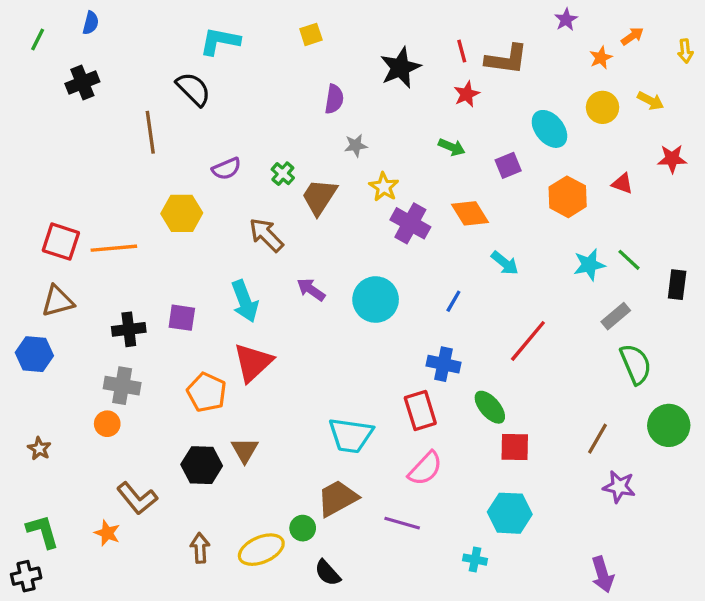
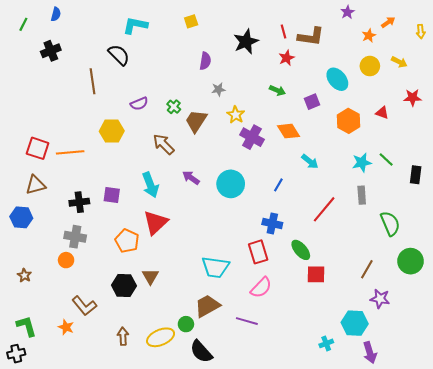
gray rectangle: (616, 316) -> (362, 195), moved, turned -54
cyan hexagon: (510, 513) -> (355, 323), moved
cyan cross: (475, 560) -> (326, 343), moved, turned -32
black semicircle: (328, 573) -> (201, 352), size x1.4

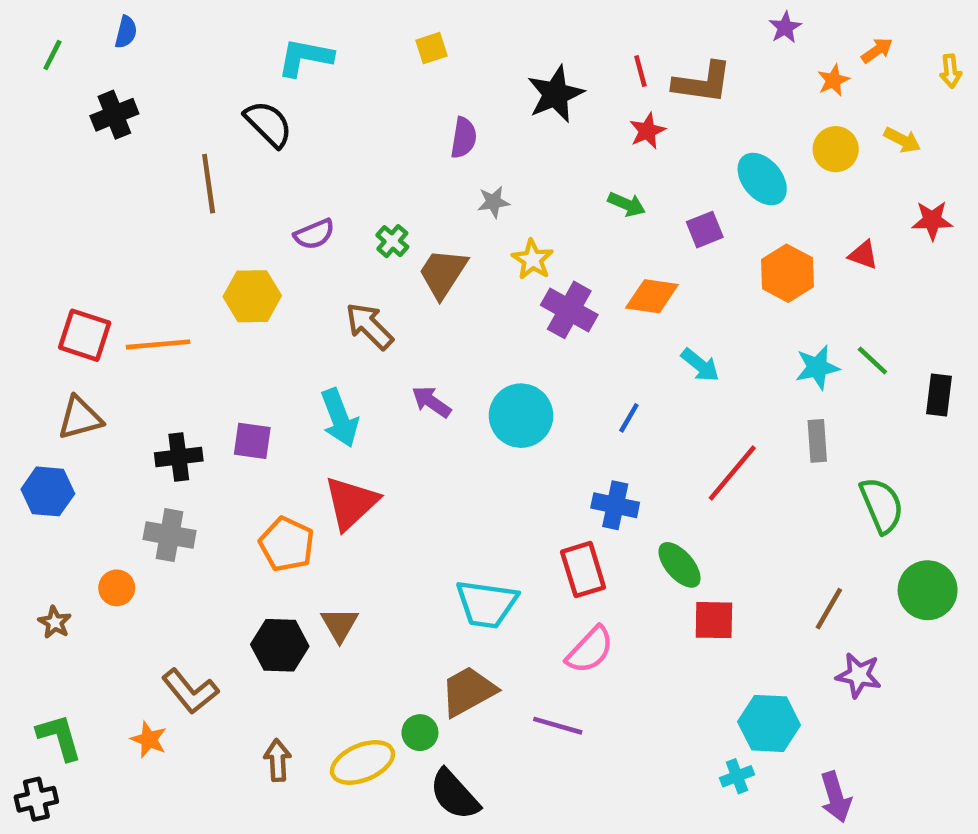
orange diamond: (289, 131) -> (652, 296), turned -50
orange circle: (66, 260) -> (117, 588), moved
cyan hexagon: (355, 323) -> (769, 723), moved

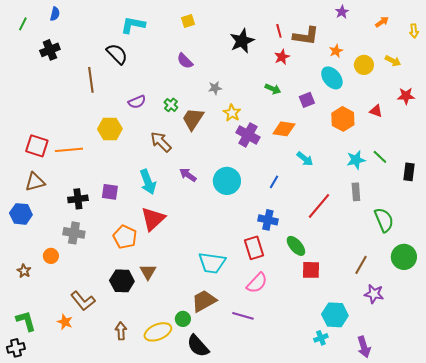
orange star: (833, 80) -> (336, 51), moved
purple semicircle: (464, 138) -> (185, 61), moved, turned 126

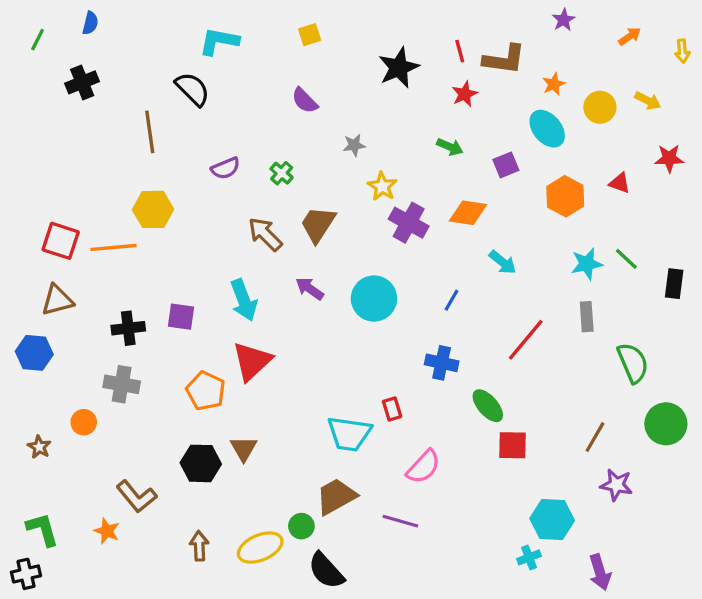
brown trapezoid: (193, 119) -> (318, 224), moved
yellow hexagon: (110, 129) -> (153, 209), moved
red rectangle: (254, 248) -> (392, 409), moved, size x0.6

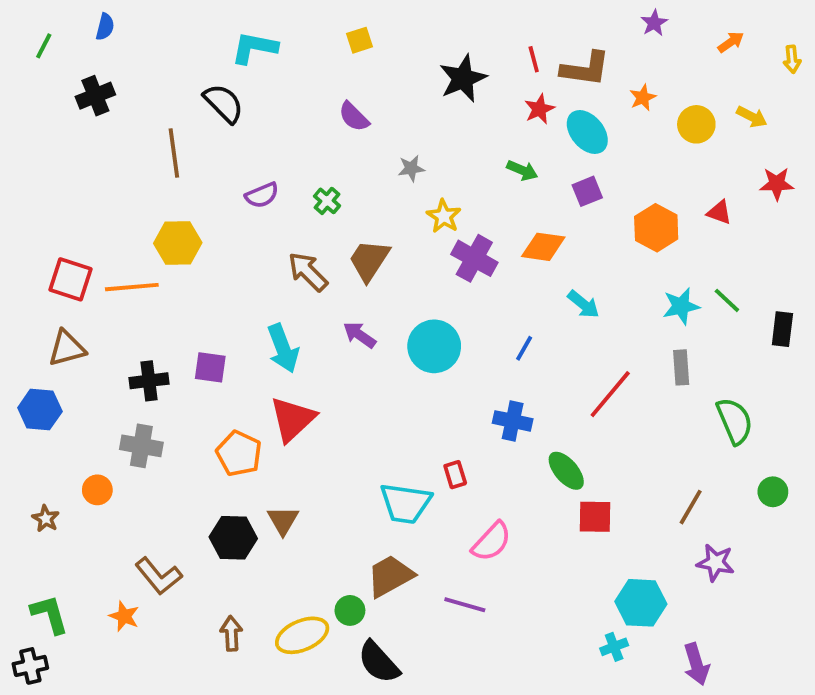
cyan ellipse: (547, 129) -> (587, 132), moved
green circle: (666, 424) -> (773, 492), size x0.6

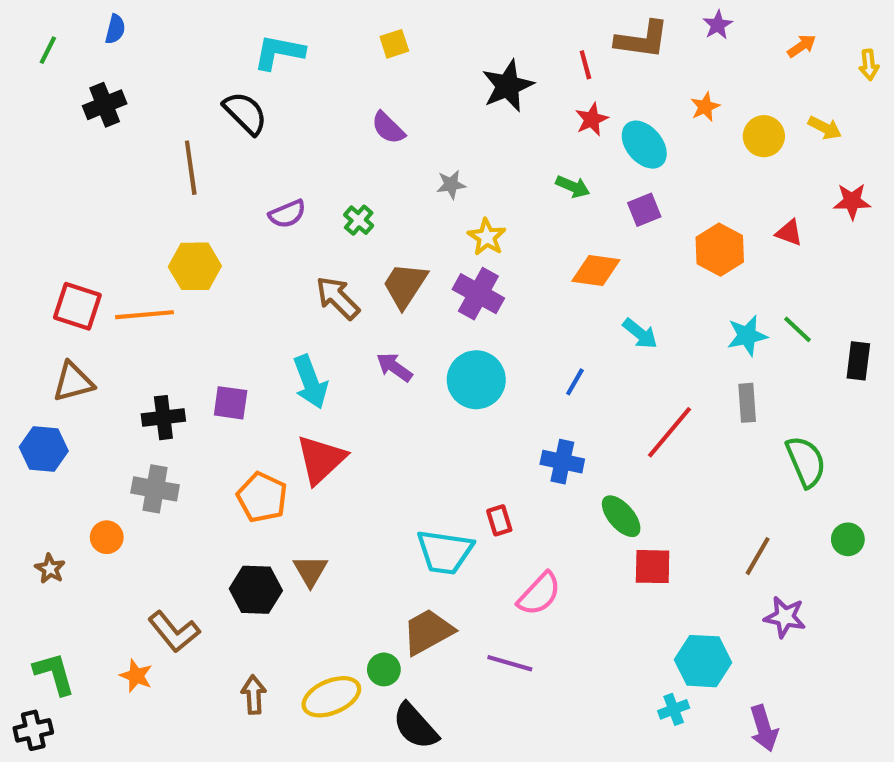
brown L-shape: (585, 69) -> (642, 40), moved
purple cross: (474, 258) -> (478, 294), moved

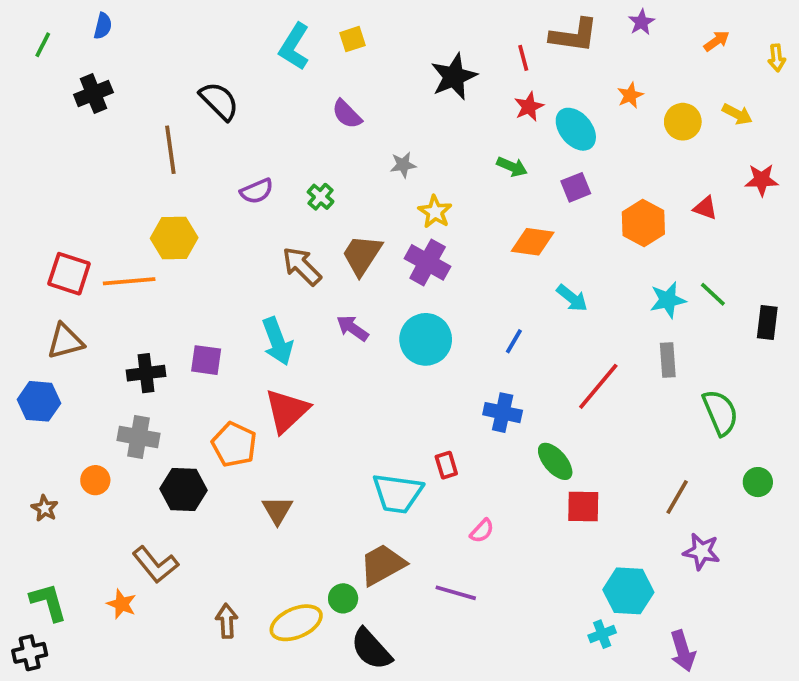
cyan L-shape: (279, 52) -> (294, 47), moved, turned -69
black hexagon: (256, 590) -> (184, 490), moved
pink semicircle: (539, 594) -> (482, 531), size x0.6

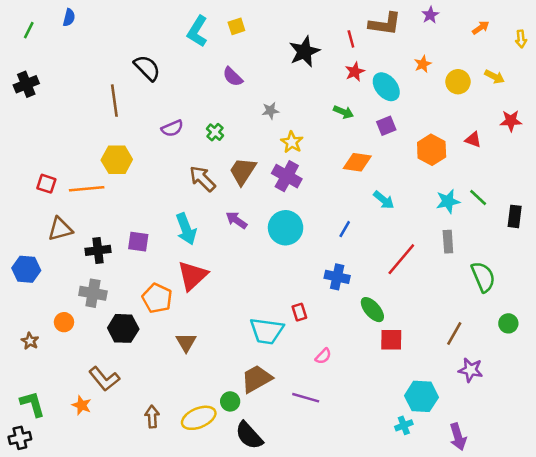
black cross: (93, 93) -> (26, 84), moved
red square: (69, 274) -> (46, 184), size x0.7
brown triangle: (65, 341) -> (60, 229), moved

